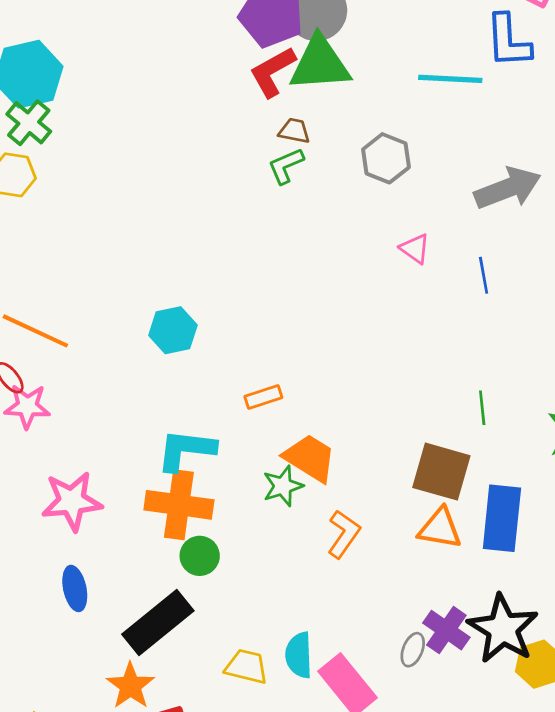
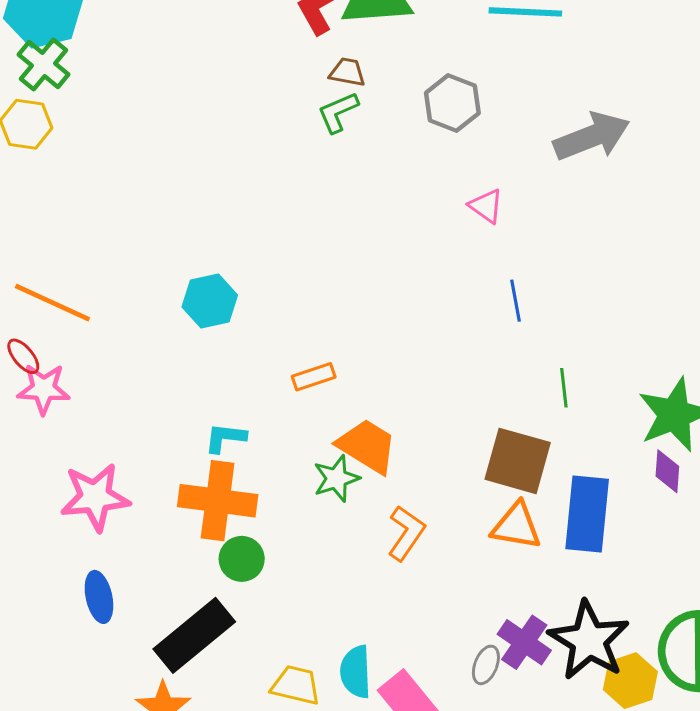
blue line: (484, 275) -> (516, 301), moved
cyan L-shape: (186, 450) -> (225, 438), size x0.6

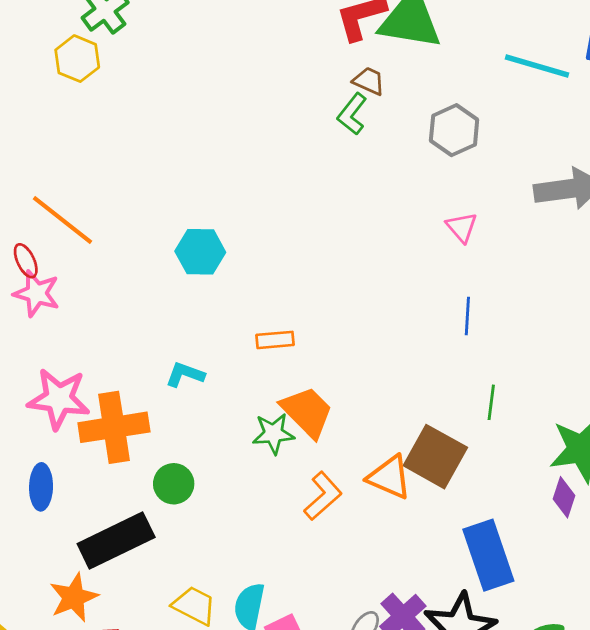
green L-shape: (338, 112) -> (352, 114), turned -42
orange cross: (218, 501) -> (114, 427), moved, turned -30
blue rectangle: (587, 514) -> (488, 555), moved, turned -38
orange triangle: (516, 526) -> (389, 477), moved

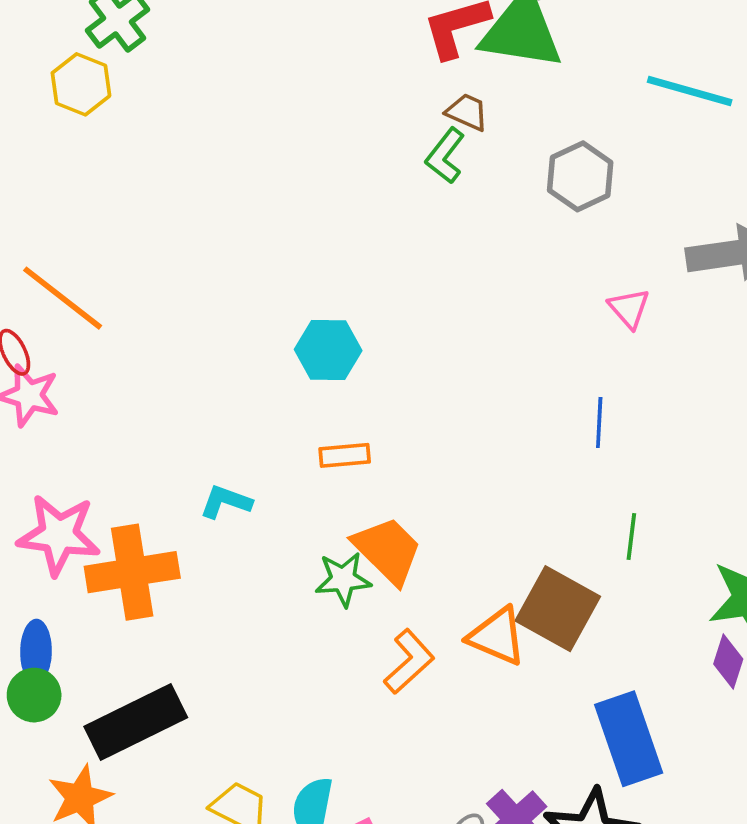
pink triangle: (462, 227) -> (629, 308), moved
cyan hexagon: (200, 252) -> (328, 350), moved
green circle: (174, 484) -> (34, 695), moved

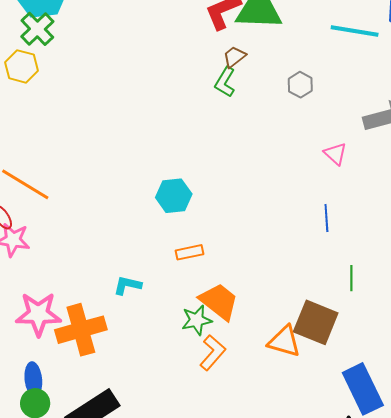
brown trapezoid: (467, 112) -> (234, 57), turned -55
gray hexagon: (580, 176) -> (300, 85), size x0.7
orange L-shape: (409, 662) -> (213, 353), moved

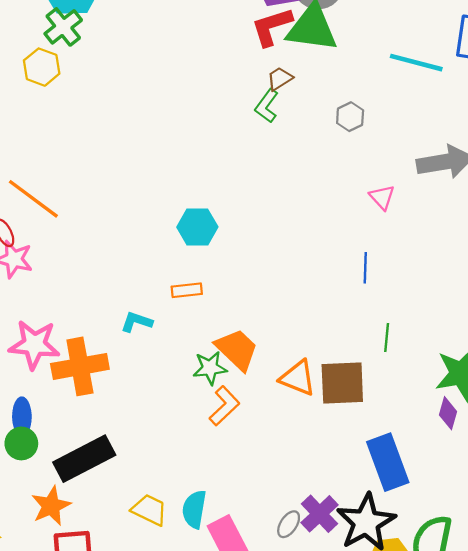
orange rectangle: (189, 252) -> (187, 290), moved
brown square: (316, 322) -> (342, 383), turned -30
orange triangle: (284, 341) -> (298, 378), moved

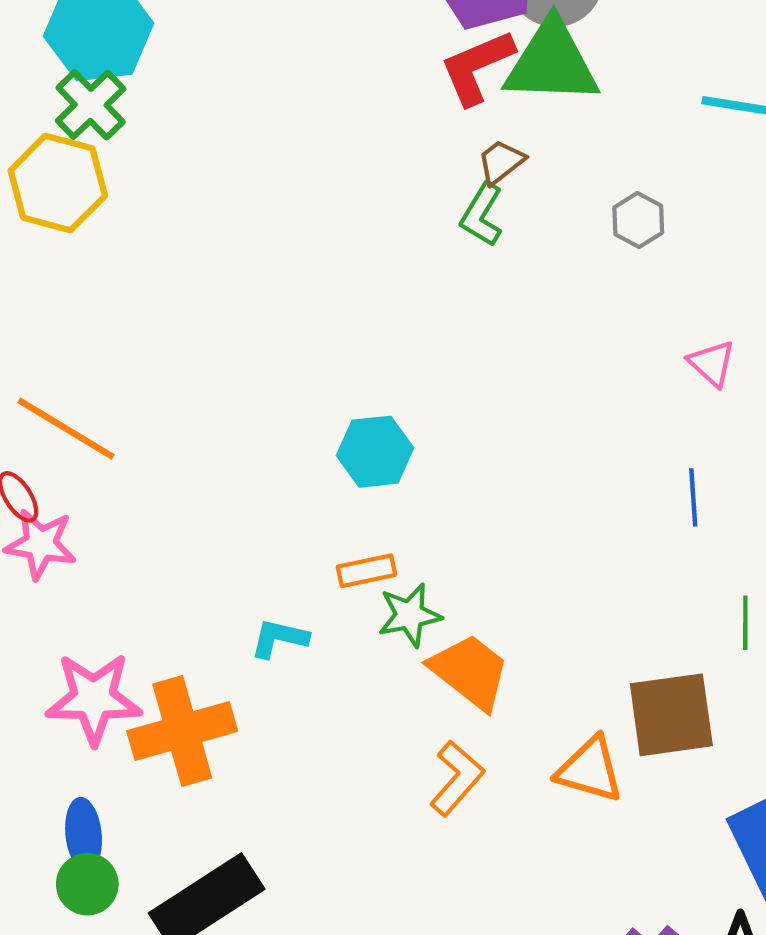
yellow hexagon: (42, 67) -> (58, 183), size x1.4
green star: (210, 368) -> (410, 615), moved
orange triangle: (298, 378) -> (590, 770), moved

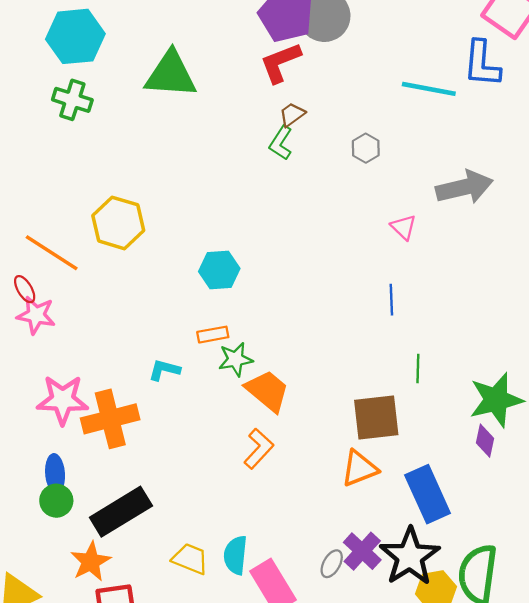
green triangle: (552, 62) -> (171, 74), moved
green cross: (91, 105) -> (72, 100), moved, turned -30
yellow hexagon: (58, 183) -> (118, 223), moved
orange triangle: (590, 770) -> (359, 468), moved, turned -39

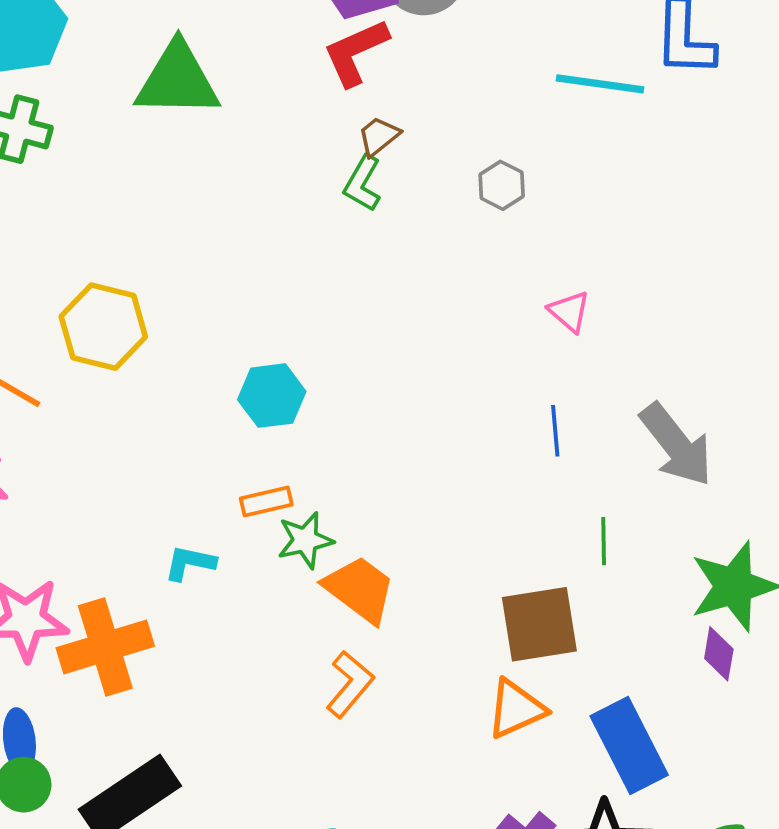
gray arrow: (464, 187) -> (676, 445), moved, turned 68

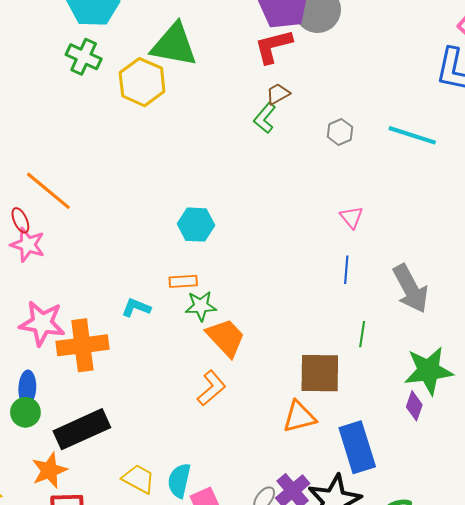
cyan line: (600, 84) -> (412, 135), moved
pink triangle: (569, 311) -> (351, 217), moved
yellow hexagon: (103, 327) -> (142, 82), moved

